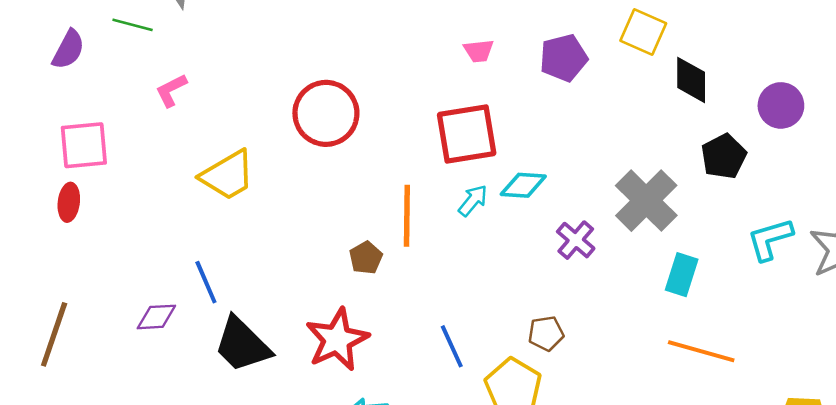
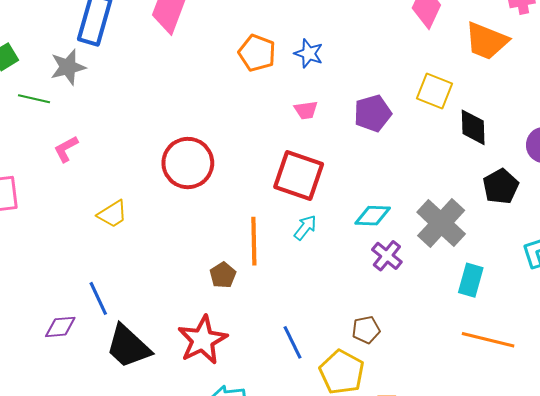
red square: (467, 134) -> (299, 176), turned 30
yellow trapezoid: (228, 175) -> (112, 214), size x0.7
cyan diamond: (523, 185) -> (373, 216), moved

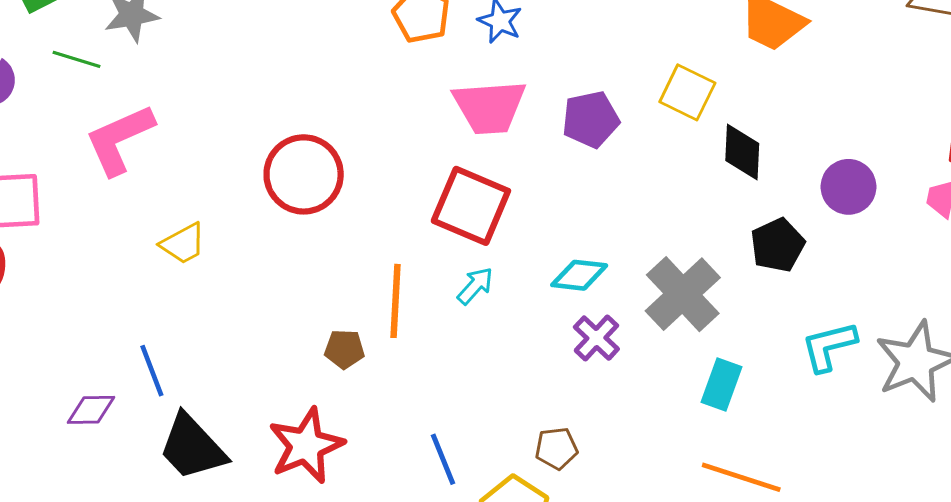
pink trapezoid: (306, 110) -> (489, 107), size x2.0
pink L-shape: (66, 149) -> (120, 139), size x1.8
brown pentagon: (223, 275) -> (344, 349), turned 30

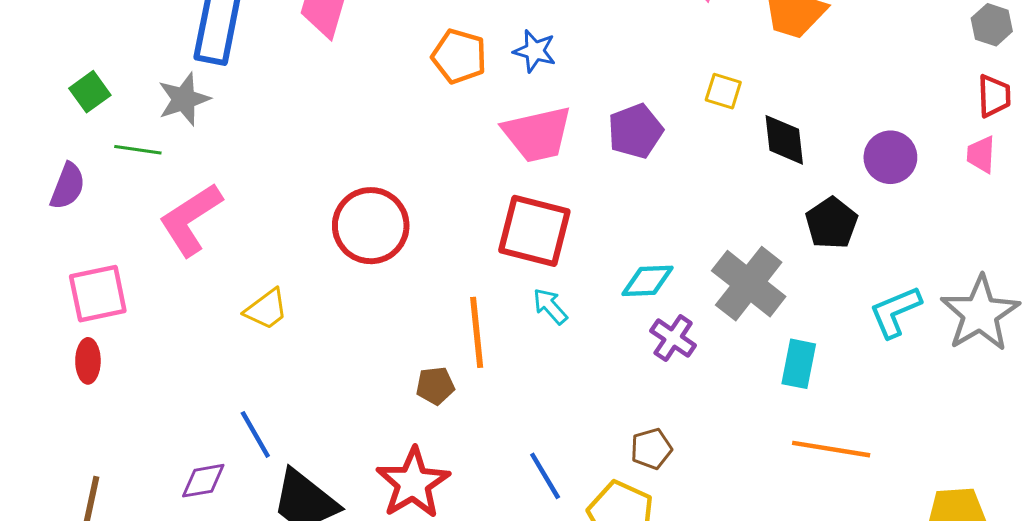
yellow square: (687, 92) -> (723, 91), size x0.7
cyan arrow: (475, 286) -> (550, 306), turned -75

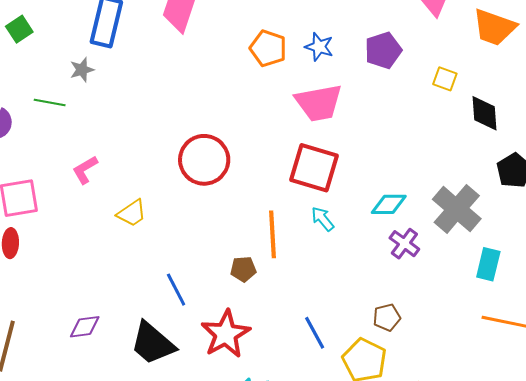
green square: (90, 92) -> (19, 29), moved
gray star: (184, 99) -> (82, 70), size x0.7
purple pentagon: (635, 131) -> (383, 50), moved
pink L-shape: (191, 219) -> (85, 170), moved, size x0.6
blue line: (255, 434) -> (176, 290), moved

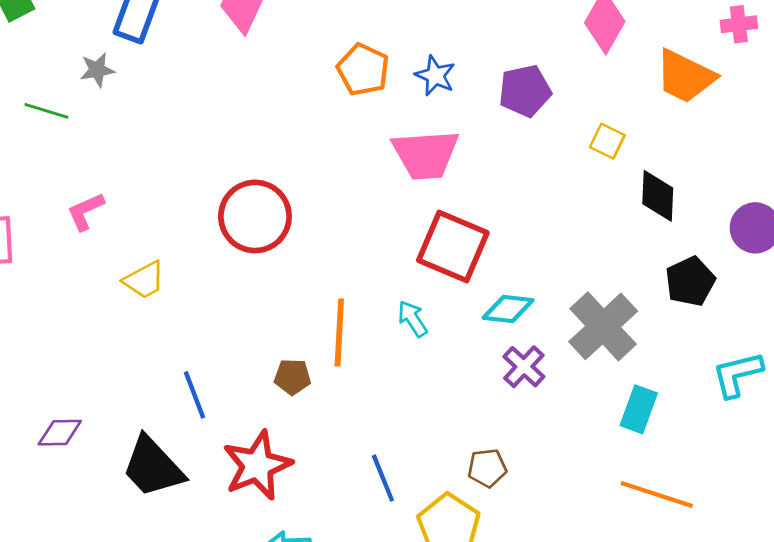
red square: (314, 168) -> (453, 246), moved

